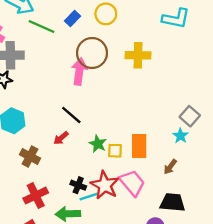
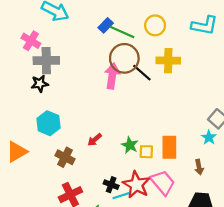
yellow circle: (106, 14) -> (155, 25), moved
green line: (41, 27) -> (122, 32), moved
black line: (71, 115) -> (142, 73), moved
brown arrow: (170, 167) -> (199, 167), turned -48

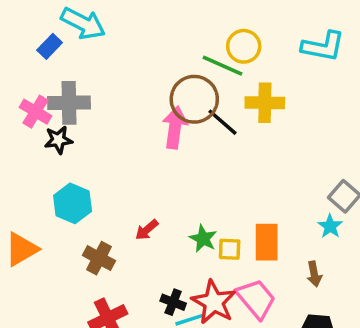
blue rectangle: (106, 25) -> (50, 46), moved
green line: (122, 32) -> (223, 66), moved
pink cross: (31, 41) -> (35, 112), moved

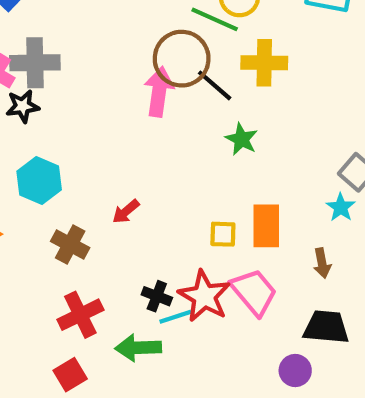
green star: (203, 239) -> (242, 139), moved

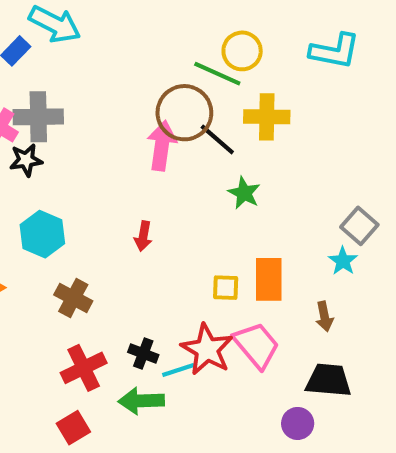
red arrow: (126, 211) -> (143, 236), moved, turned -40
black cross: (157, 296) -> (143, 353), moved

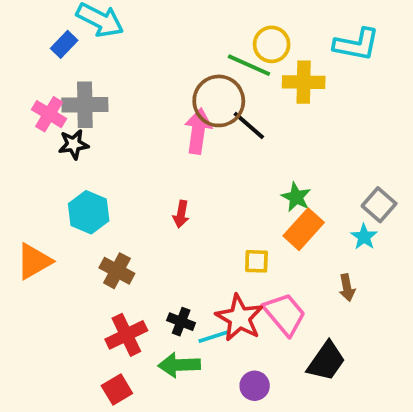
yellow cross: (267, 117) -> (304, 82), moved
green star: (244, 193) -> (296, 197), moved
orange rectangle: (269, 279) -> (304, 229), moved, turned 42
black trapezoid: (328, 380) -> (326, 361), moved, turned 120
purple circle: (298, 423) -> (255, 386), moved

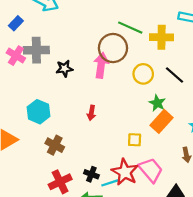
blue rectangle: (64, 44) -> (16, 23), moved
yellow circle: (272, 44) -> (143, 74), moved
black line: (249, 125) -> (174, 75), moved
black star: (74, 144) -> (64, 69), moved

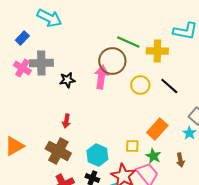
green star: (157, 103) -> (153, 156), moved
cyan hexagon: (39, 112) -> (97, 155), moved
red arrow: (91, 113) -> (66, 121), moved
brown cross: (55, 145) -> (58, 151), size x1.4

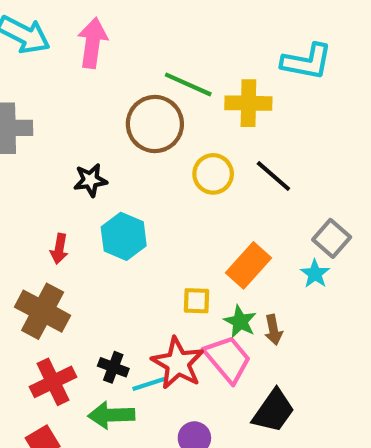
pink arrow: (101, 77) -> (93, 43), moved
black star: (67, 80) -> (90, 180), moved
cyan hexagon: (97, 155) -> (124, 236), moved
brown arrow: (180, 160) -> (273, 330), moved

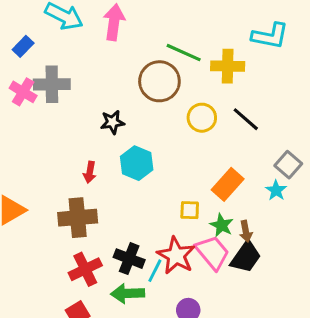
brown cross: (43, 311) -> (78, 218), turned -33
black cross: (113, 367) -> (129, 259), size x1.4
cyan line: (149, 384) -> (155, 271), turned -45
black trapezoid: (273, 411) -> (246, 257), moved

